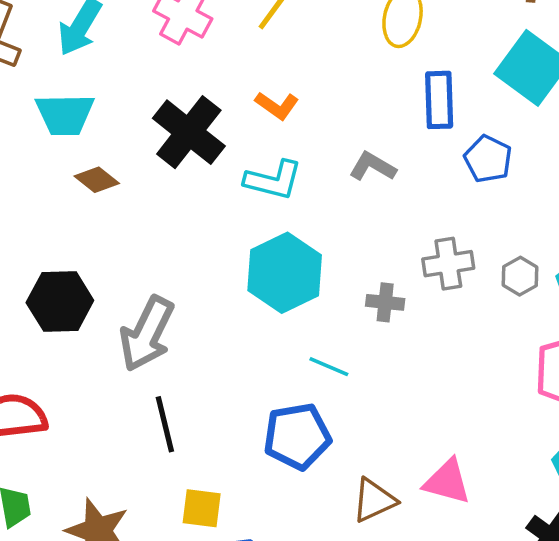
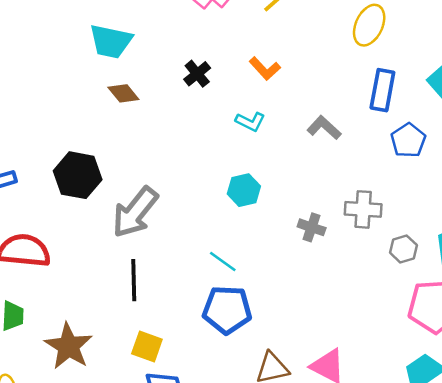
black cross: (189, 132) -> (197, 74), size x0.5
cyan L-shape: (273, 180) -> (250, 122), size x0.7
cyan hexagon: (285, 273) -> (244, 190), size x0.6
gray hexagon: (520, 276) -> (403, 249), moved
cyan line: (329, 367) -> (223, 261), moved

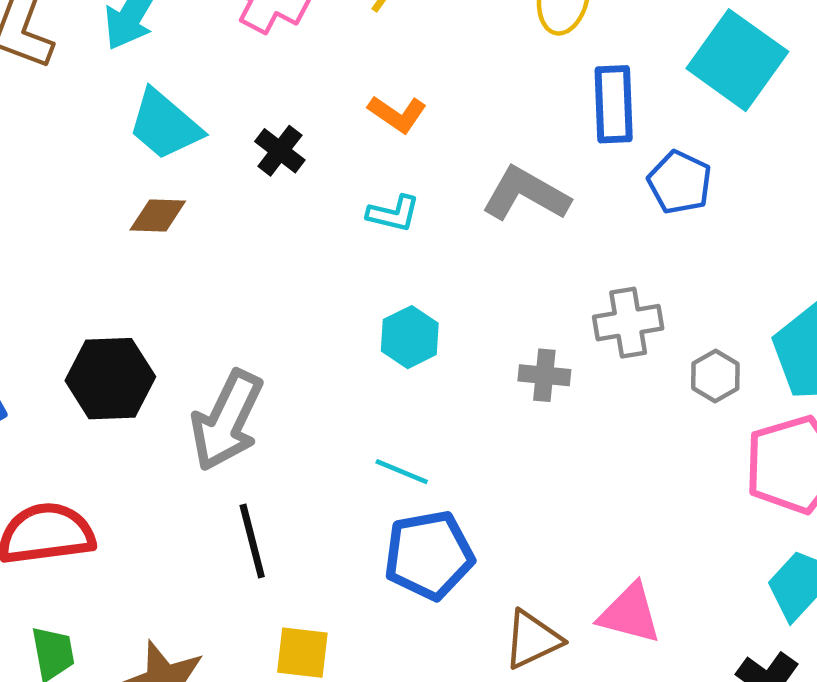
cyan trapezoid: (111, 41) -> (165, 125), moved, turned 42
brown diamond: (123, 93) -> (158, 216), turned -36
gray L-shape: (324, 128) -> (526, 194), size x1.4

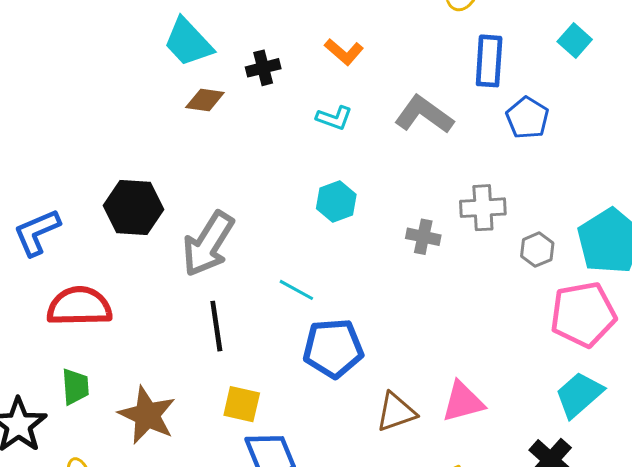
cyan square: (737, 60) -> (575, 40), size x0.5
black cross: (280, 151) -> (263, 68), turned 32
brown diamond: (158, 216) -> (205, 100), moved
cyan line: (402, 472) -> (296, 290), moved
pink triangle: (630, 614) -> (463, 402), turned -36

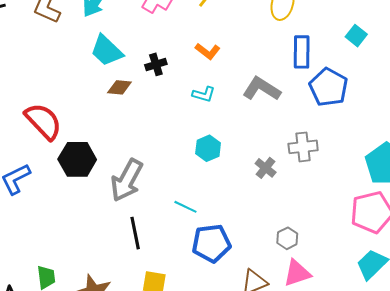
blue pentagon: (527, 118) -> (329, 87), size x1.4
gray cross: (423, 237) -> (266, 168), turned 30
gray hexagon: (537, 250) -> (287, 238), moved
red semicircle: (79, 306) -> (43, 121), moved, turned 51

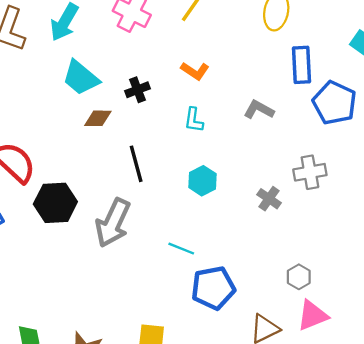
gray L-shape: (262, 89) -> (259, 110), size x0.7
cyan L-shape: (204, 94) -> (194, 120), turned 85
black line: (135, 233) -> (136, 164), moved

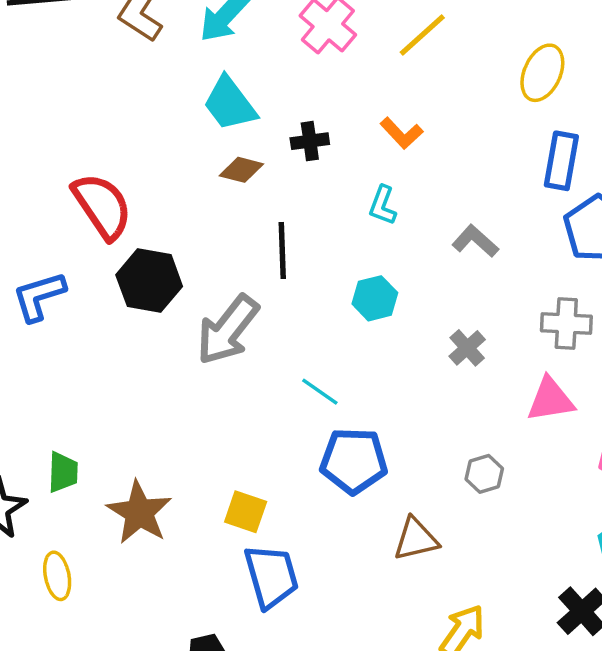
gray L-shape: (259, 110) -> (475, 241), moved
gray cross: (310, 172) -> (566, 323), moved
pink triangle: (312, 315) -> (550, 400), moved

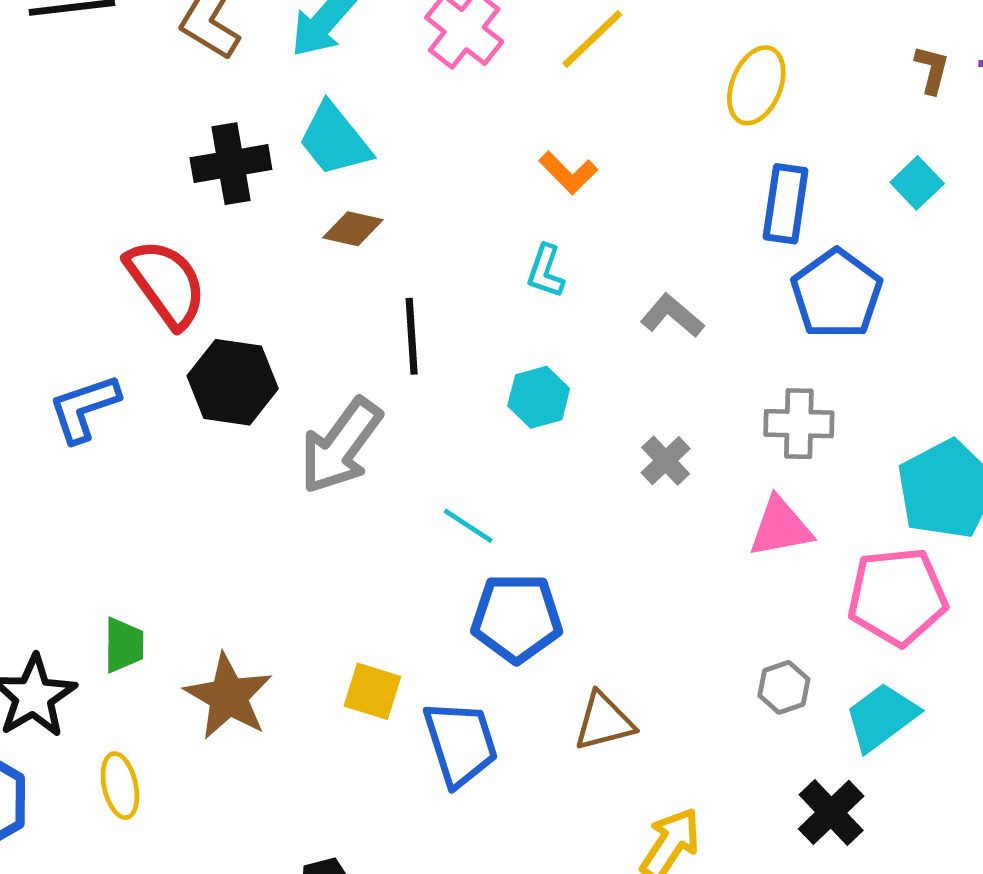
black cross: (310, 141) -> (231, 164), moved, size x1.5
gray hexagon: (484, 474) -> (784, 687), moved
blue trapezoid: (271, 576) -> (461, 743), moved

